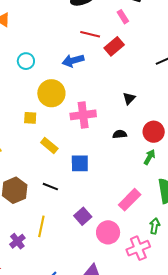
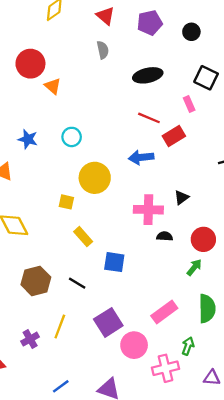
blue arrow: (73, 61) -> (141, 157), moved
pink cross: (83, 115) -> (148, 210), moved
purple square: (83, 216) -> (108, 322), size x1.4

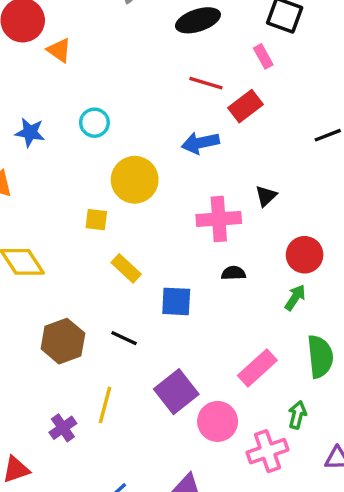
black semicircle: (165, 236) -> (233, 273), moved

